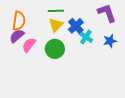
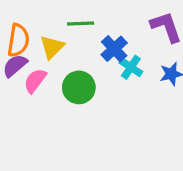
yellow triangle: (56, 25) -> (52, 47), moved

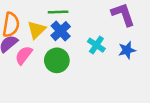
blue cross: (114, 49) -> (61, 31), moved

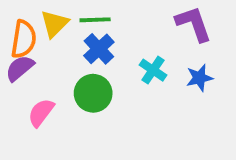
yellow triangle: (36, 30) -> (54, 24), moved
pink semicircle: (24, 55) -> (41, 113), moved

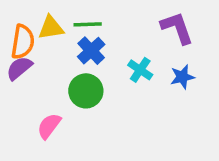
yellow triangle: (54, 24) -> (51, 28), turned 36
pink semicircle: (41, 113) -> (49, 126), moved

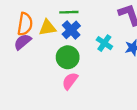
yellow triangle: (51, 28) -> (47, 28), moved
pink semicircle: (49, 126) -> (70, 81), moved

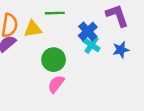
blue cross: (71, 30) -> (88, 31), moved

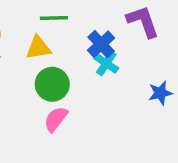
yellow triangle: (33, 29) -> (38, 48), moved
blue star: (121, 50) -> (160, 93), moved

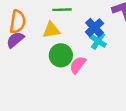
pink semicircle: (56, 119) -> (78, 65), moved

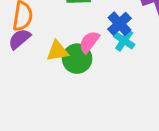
yellow triangle: (51, 30) -> (57, 51), moved
pink semicircle: (78, 65) -> (89, 42), moved

